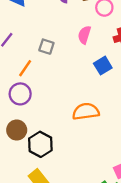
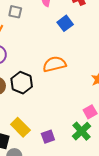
black hexagon: (40, 144) -> (22, 83), moved

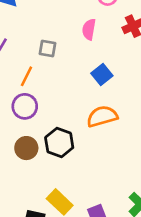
blue square: (65, 23) -> (102, 75), moved

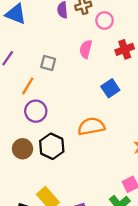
blue square: (102, 75) -> (110, 88), moved
purple circle: (25, 106) -> (36, 111), moved

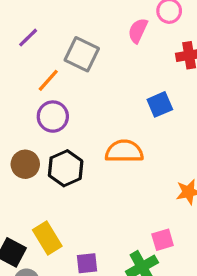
pink semicircle: (86, 49) -> (138, 31), moved
gray square: (48, 63) -> (82, 54), size x1.5

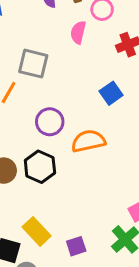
purple circle: (53, 117) -> (50, 122), moved

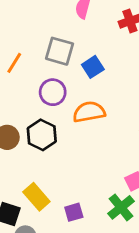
gray square: (33, 64) -> (60, 51), moved
blue square: (111, 93) -> (93, 67), moved

